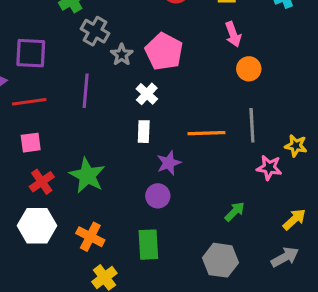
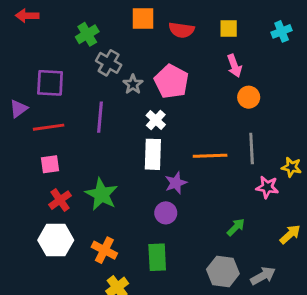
white rectangle: (144, 132) -> (153, 154), size x1.5
gray arrow: (285, 257) -> (263, 276), moved

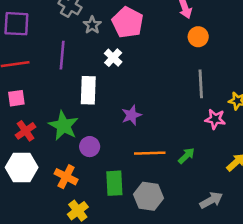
white rectangle: (153, 154) -> (88, 90), moved
orange line: (210, 156) -> (150, 153), moved
purple circle: (166, 213) -> (90, 147), moved
gray hexagon: (223, 272) -> (148, 196), moved

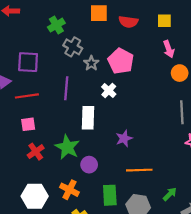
green arrow: (186, 156) -> (170, 194), moved
white hexagon: (22, 167) -> (35, 196), moved

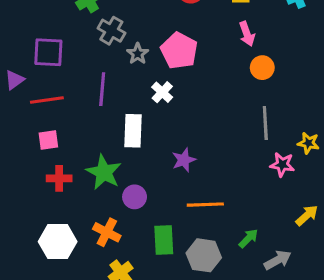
red cross: (36, 152) -> (59, 178), turned 35

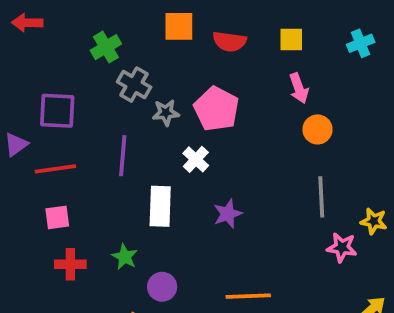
gray star: (138, 54) -> (166, 113), turned 30
purple star: (184, 160) -> (228, 214), moved
green star: (104, 172) -> (125, 257), size x0.6

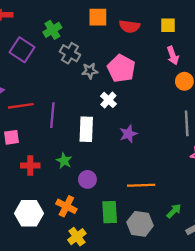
purple square: (57, 111) -> (22, 50), moved, turned 30
purple line: (123, 156) -> (52, 115), moved
pink square: (57, 217) -> (12, 137), moved

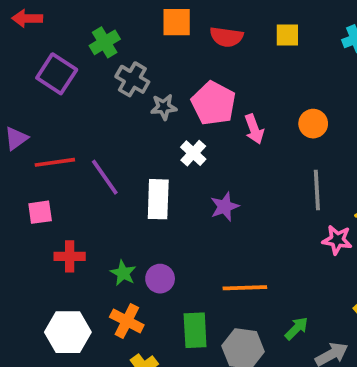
pink arrow: (173, 56) -> (254, 129), moved
purple line: (52, 115) -> (105, 177), turned -40
green star: (64, 161) -> (123, 273), moved

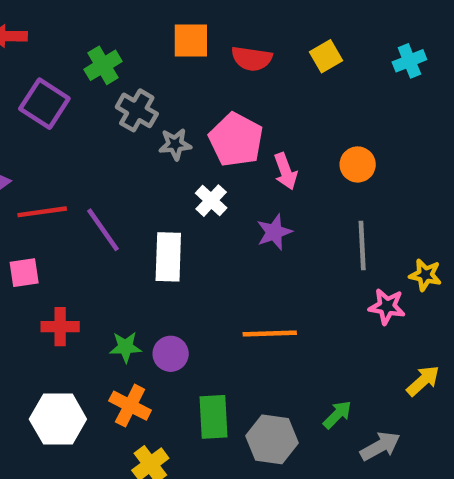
yellow square: (287, 35) -> (326, 56), turned -30
purple star: (225, 207) -> (274, 232), moved
green star: (123, 273) -> (126, 347), turned -30
orange line: (245, 288) -> (270, 333), moved

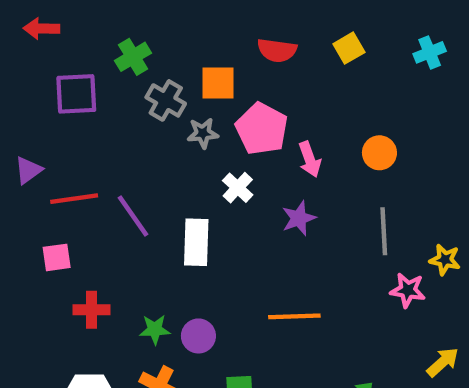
orange square: (191, 41) -> (218, 83), moved
purple square: (44, 104) -> (76, 94), turned -36

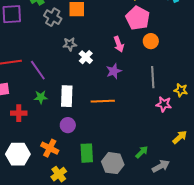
pink pentagon: (262, 129) -> (138, 18), moved
gray star: (203, 133) -> (70, 44), moved
white rectangle: (196, 242) -> (67, 96), moved
orange line: (294, 316) -> (103, 101), moved
green star: (155, 329) -> (41, 97), moved

